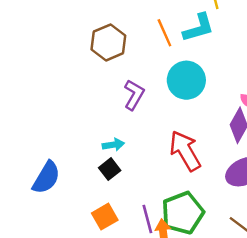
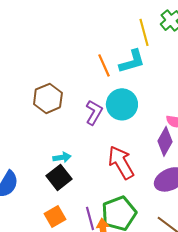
brown hexagon: (108, 42) -> (48, 98), moved
purple L-shape: (134, 95) -> (94, 112), moved
black square: (110, 169) -> (59, 177), size x1.4

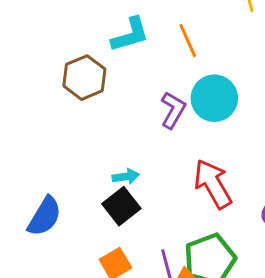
cyan L-shape: (132, 61) -> (130, 35), moved
brown hexagon: (48, 98) -> (84, 78), moved

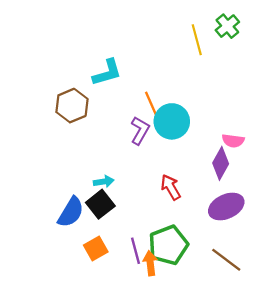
orange line: (188, 41) -> (151, 104), moved
red arrow: (213, 184) -> (171, 187), size x0.7
blue semicircle: (44, 216) -> (71, 212), moved

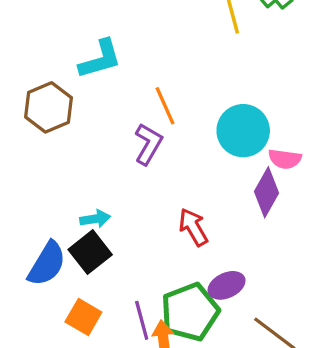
cyan circle: (172, 121) -> (243, 131), moved
purple ellipse: (226, 207) -> (227, 285), moved, size x0.7
orange square: (96, 248) -> (83, 317), turned -30

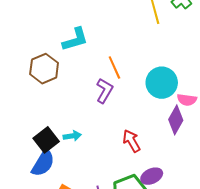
black square: (90, 252) -> (46, 140), moved

